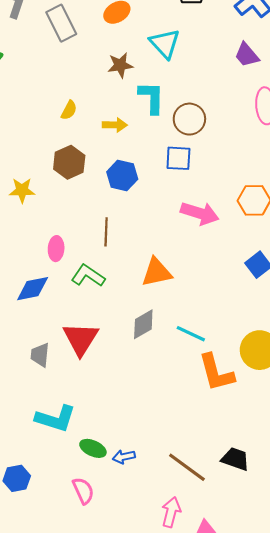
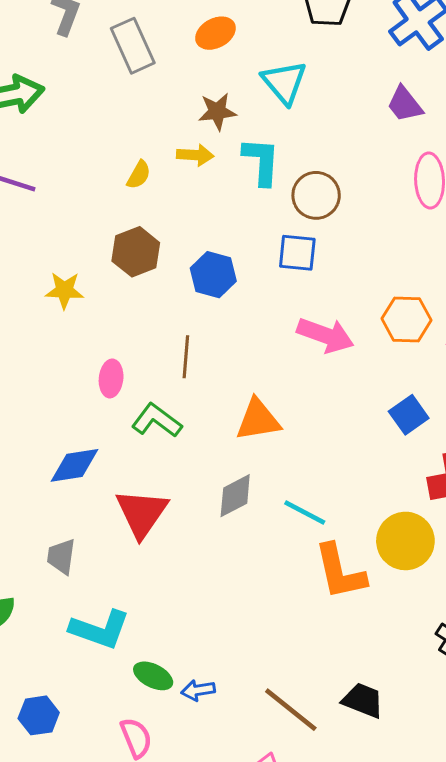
yellow arrow: (115, 125) -> (195, 155), moved
blue diamond: (33, 289) -> (75, 465), moved
gray trapezoid: (40, 355) -> (61, 556), moved

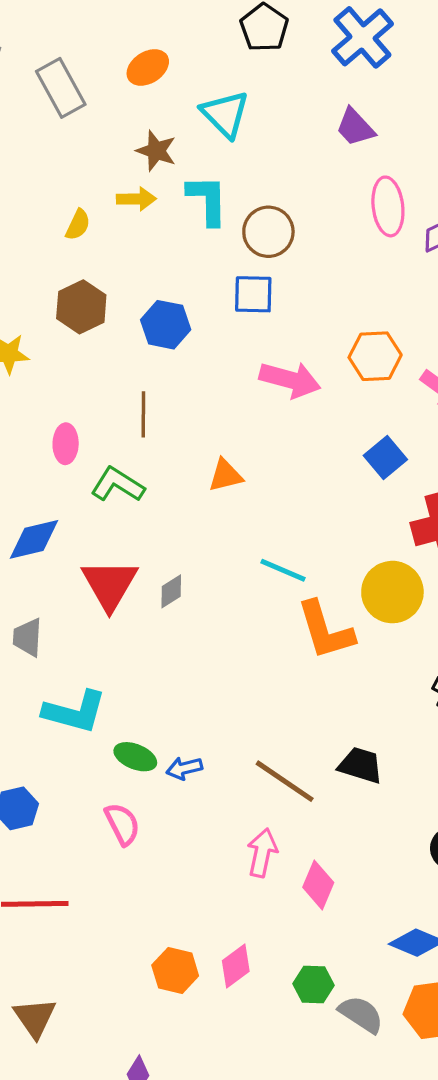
brown star: (217, 112) -> (156, 151), turned 30
orange triangle: (258, 420) -> (225, 475), size x0.7
gray diamond: (235, 496) -> (171, 591), moved, size x0.7

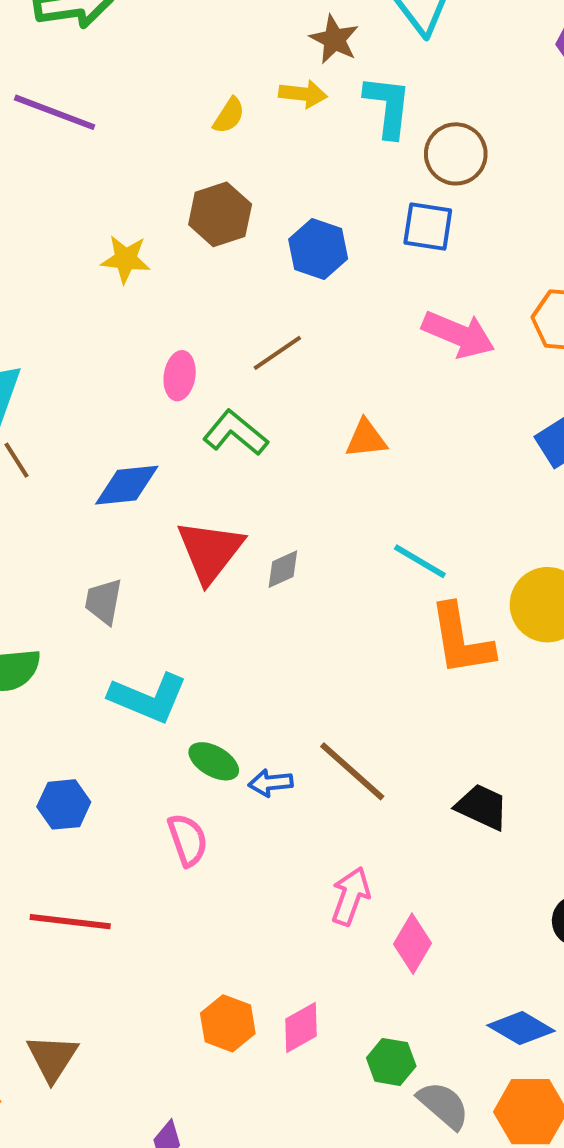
brown line: (143, 414) -> (277, 353), turned 48
brown line: (285, 781) -> (352, 771), moved

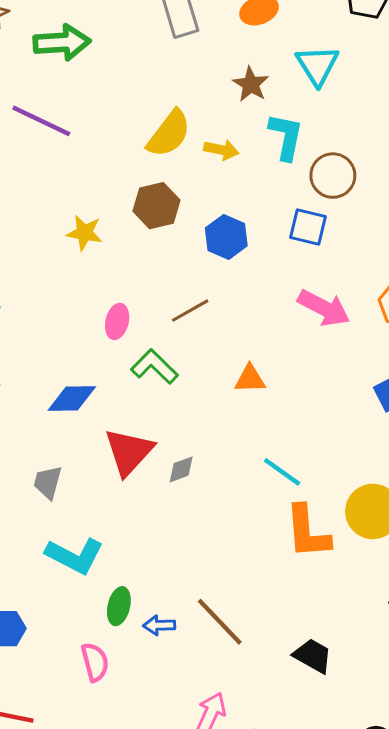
yellow arrow: (303, 94) -> (221, 150), moved
yellow semicircle: (229, 115) -> (169, 134), size x1.8
green ellipse: (214, 761) -> (119, 606), turned 69

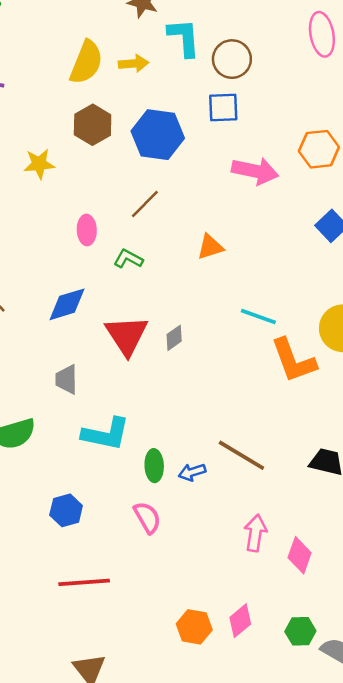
blue hexagon: (226, 237) -> (158, 135), size x1.4
green L-shape: (155, 367) -> (128, 259), size x0.7

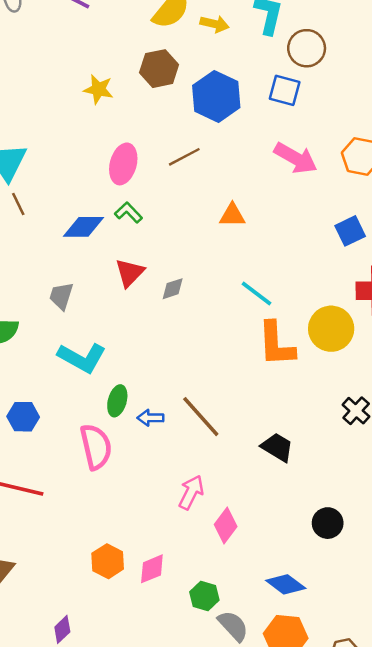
pink ellipse: (87, 230) -> (123, 164), size x1.4
green L-shape: (128, 259) -> (129, 212), moved
red triangle: (127, 335) -> (130, 273), size x0.7
pink semicircle: (147, 518) -> (96, 447), size x1.4

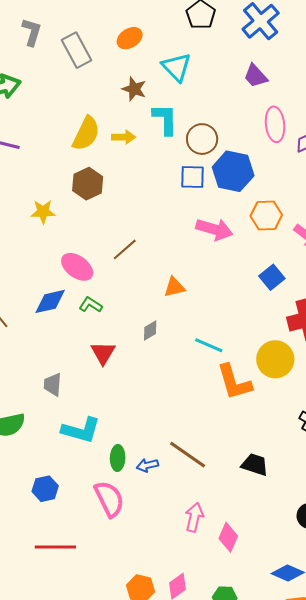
blue hexagon: (216, 96) -> (233, 171), moved
pink ellipse: (123, 164) -> (77, 267), turned -56
blue diamond: (84, 227) -> (50, 301), moved
gray diamond: (173, 289) -> (150, 330), moved

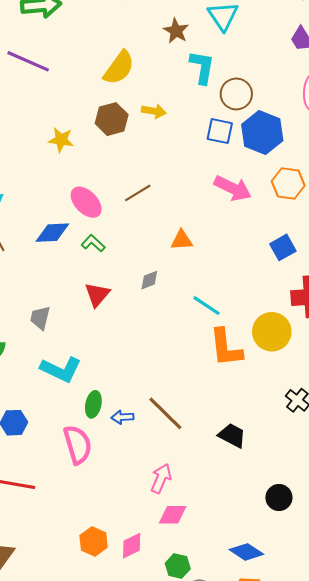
yellow arrow: (124, 137) -> (154, 111), moved
pink diamond: (228, 537) -> (173, 515), moved, turned 56

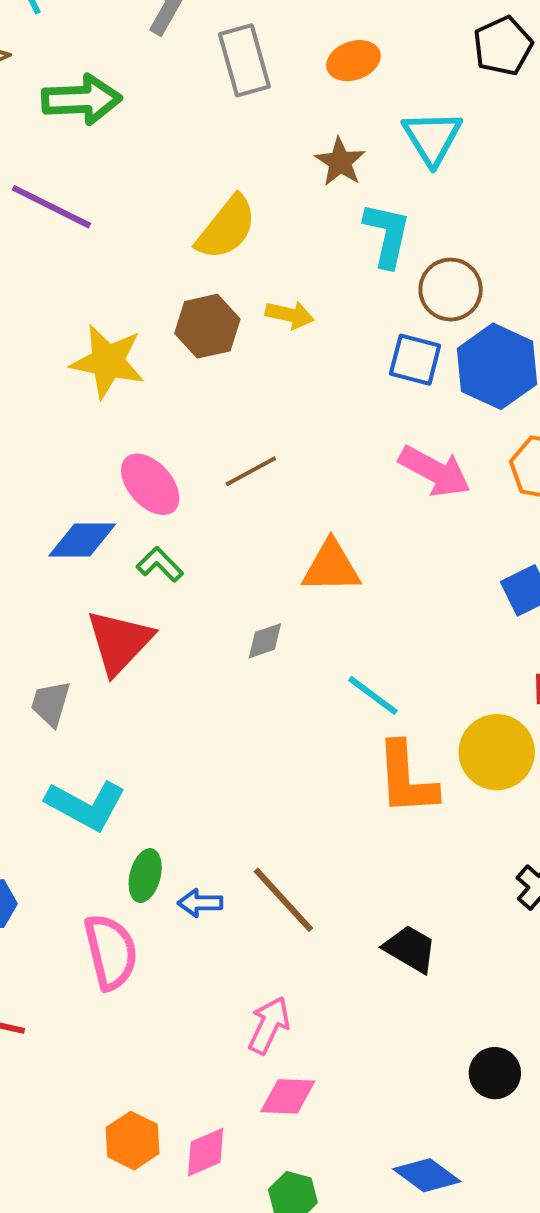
yellow star: (61, 140) -> (108, 362), size x1.5
orange triangle: (182, 240) -> (331, 567), size x1.4
red triangle: (97, 295) -> (119, 642), moved, size x1.4

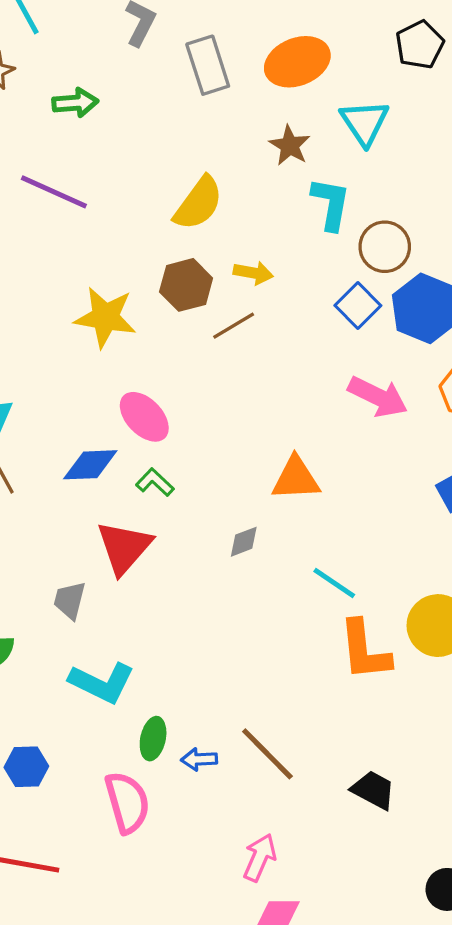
orange ellipse: (353, 61) -> (297, 62), size x1.5
green arrow: (82, 100) -> (75, 103), size x0.7
blue square: (415, 360) -> (358, 306), turned 33
brown line: (251, 471) -> (234, 326), moved

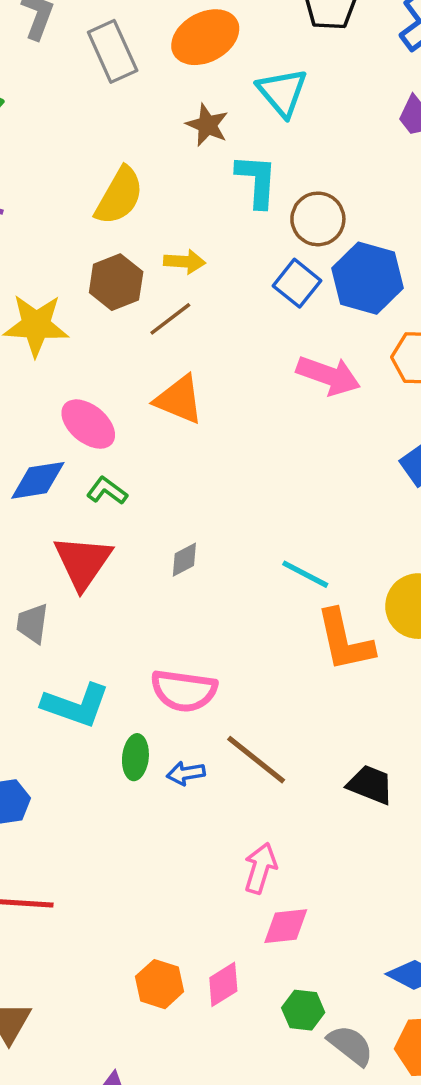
orange triangle: (296, 479) -> (179, 400), moved, turned 32
gray diamond: (244, 542) -> (184, 560), moved
pink semicircle: (127, 802) -> (184, 691), moved, turned 120

